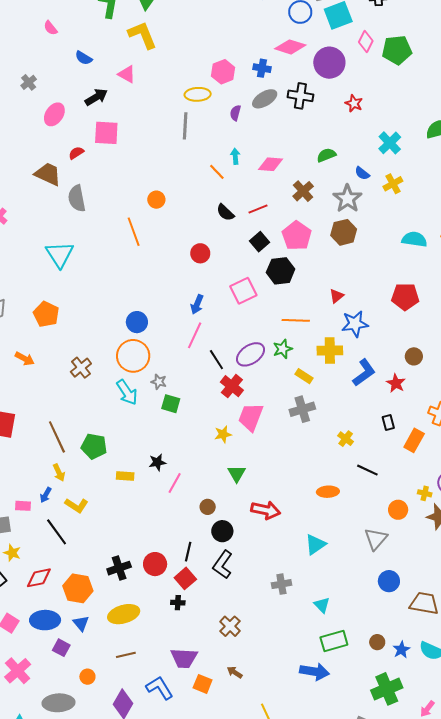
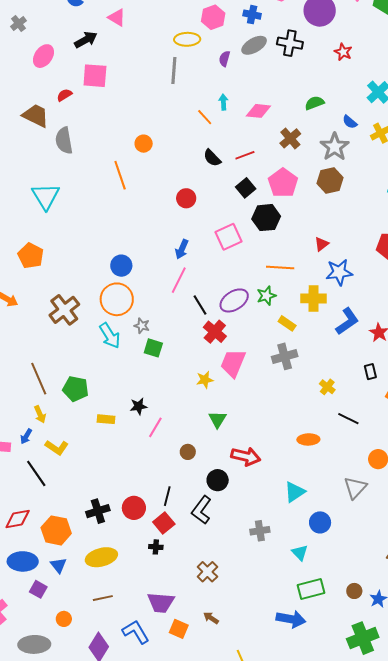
brown cross: (81, 368) -> (64, 310), size x1.4
black circle: (222, 531) -> (218, 480), moved
blue circle: (389, 581) -> (320, 522), moved

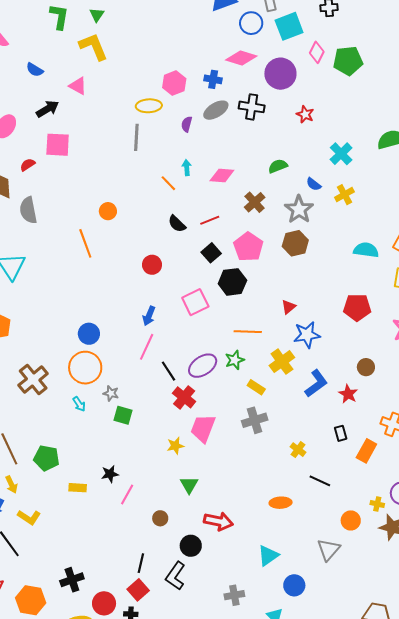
yellow cross: (314, 298) -> (282, 362), turned -35
cyan arrow: (110, 336) -> (79, 404), size x0.6
red circle: (134, 508) -> (104, 603), moved

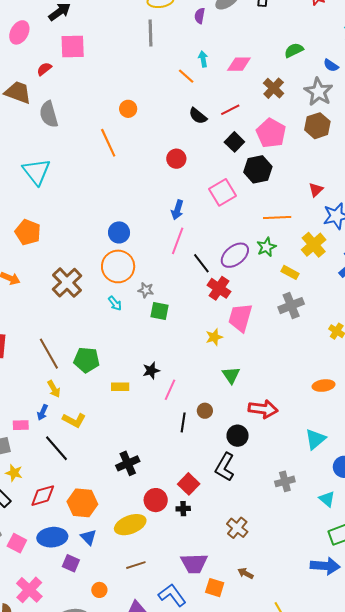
black line: (141, 563) -> (183, 422), moved
black cross: (72, 580) -> (128, 463), moved

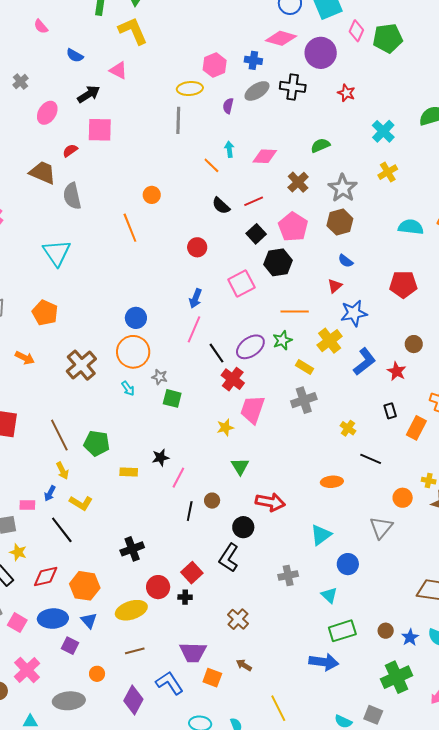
blue semicircle: (331, 65) -> (346, 261), moved

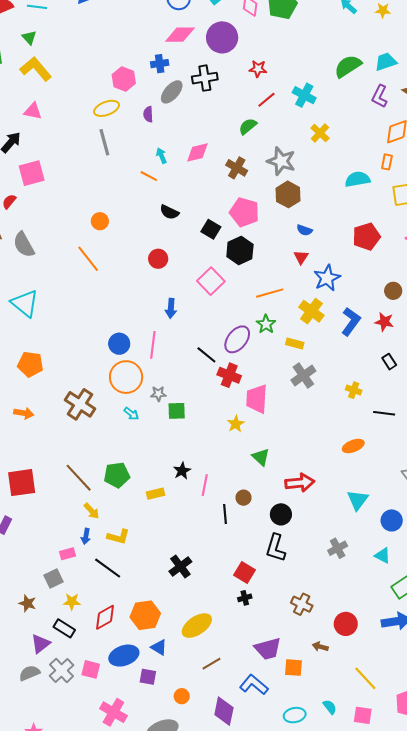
red line: (254, 201) -> (266, 100), moved
pink line: (194, 329) -> (153, 345), moved
red circle: (158, 587) -> (346, 624), moved

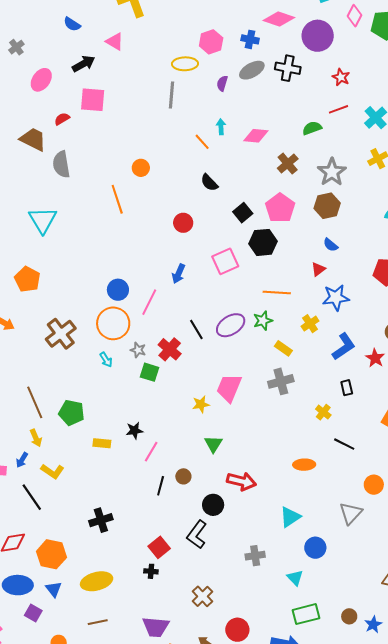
yellow cross: (311, 311) -> (310, 324), size x0.7
black rectangle: (389, 362) -> (347, 388), moved
red cross: (229, 375) -> (170, 349), moved

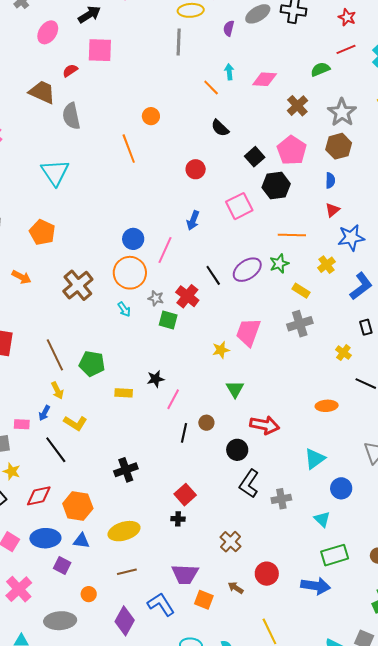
blue semicircle: (331, 245) -> (330, 180), moved, turned -126
black L-shape: (197, 535) -> (249, 484), moved
blue triangle: (54, 589) -> (81, 541), turned -42

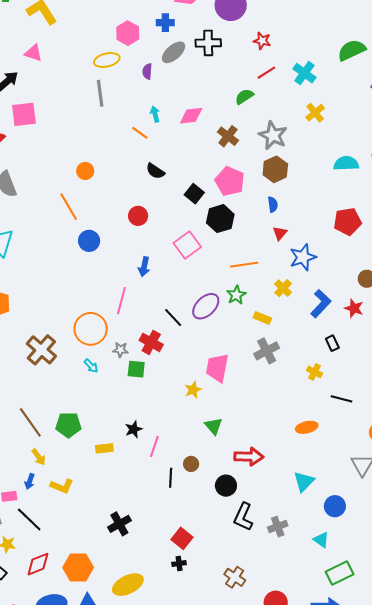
blue circle: (133, 239) -> (89, 241), moved
black line: (56, 450) -> (29, 519), moved

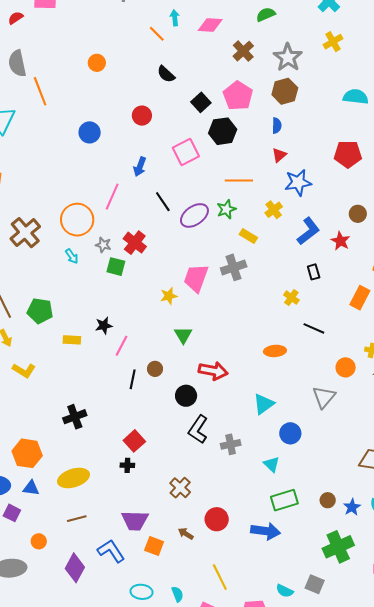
orange line: (69, 207) -> (40, 91), moved
black line: (173, 318) -> (163, 202), moved
gray cross: (267, 351) -> (234, 267), moved

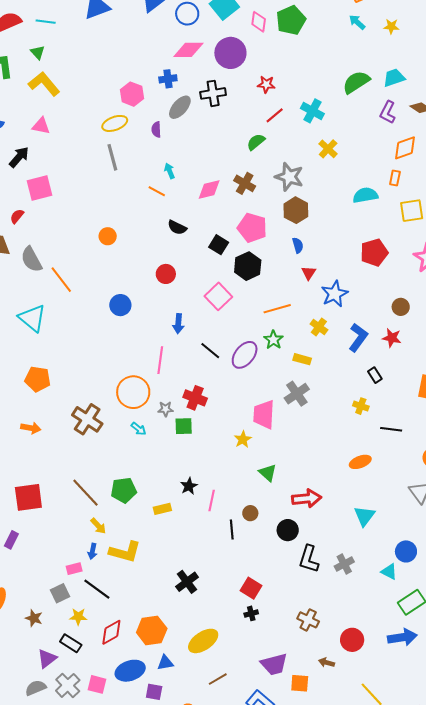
pink diamond: (210, 25) -> (209, 189), moved
yellow L-shape: (24, 370) -> (125, 552), size x1.4
blue circle: (290, 433) -> (406, 551), moved

